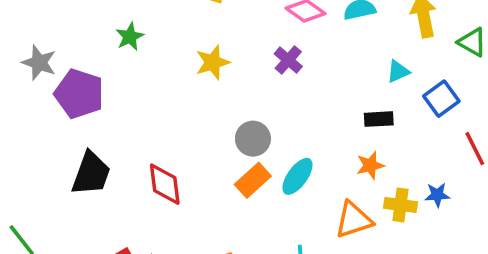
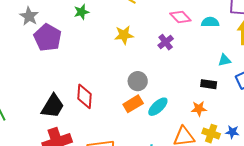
black trapezoid: (91, 174) -> (53, 106), moved

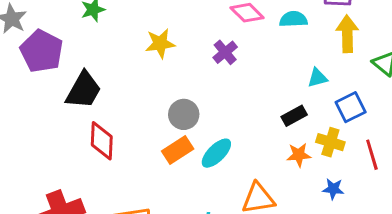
black rectangle: (209, 84) -> (294, 116), turned -35
black trapezoid: (53, 106) -> (84, 90), moved
orange star: (199, 109) -> (299, 155), moved
yellow cross: (211, 134) -> (330, 142), moved

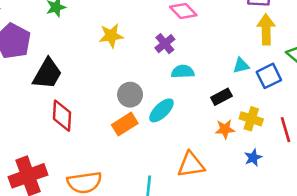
cyan semicircle: (293, 19) -> (183, 72), moved
blue square: (351, 107) -> (269, 76), moved
cyan ellipse: (216, 153) -> (161, 110), moved
blue star: (333, 189) -> (253, 158), turned -30

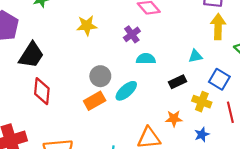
blue square: (269, 76) -> (219, 79), moved, turned -36
orange star: (225, 129) -> (174, 119), moved

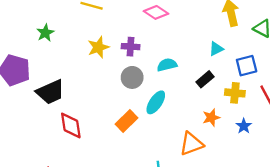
purple cross: (132, 34) -> (131, 47), moved, turned -35
black trapezoid: (31, 55) -> (50, 92), turned 48
gray circle: (100, 76) -> (132, 77), moved
blue square: (219, 79) -> (247, 66), turned -30

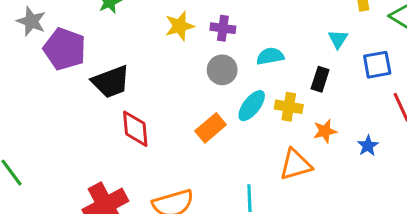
cyan triangle: (216, 49) -> (338, 39), turned -35
black rectangle: (205, 79) -> (320, 79), turned -36
yellow cross: (235, 93) -> (289, 107), moved

